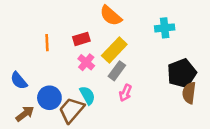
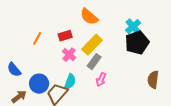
cyan cross: (165, 28) -> (133, 27), turned -35
orange line: (47, 43) -> (37, 39), turned 32
black pentagon: (182, 73) -> (137, 43), moved
cyan semicircle: (87, 95) -> (70, 82), turned 49

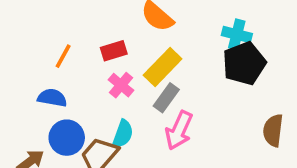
cyan cross: (133, 27) -> (237, 34), turned -35
blue semicircle: (14, 70) -> (52, 98), moved, turned 140
pink arrow: (101, 80) -> (179, 130), size x1.5

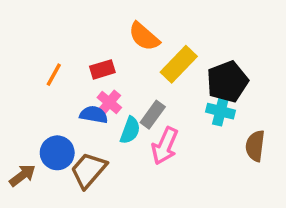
cyan cross: (237, 34) -> (220, 111), moved
yellow rectangle: (163, 67) -> (179, 64), moved
blue semicircle: (52, 98) -> (94, 115), moved
cyan semicircle: (123, 134) -> (130, 130), moved

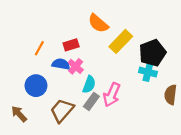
blue semicircle: (94, 115) -> (61, 64), moved
gray rectangle: (153, 115) -> (91, 101), moved
blue circle: (57, 153) -> (36, 86), moved
brown arrow: (22, 175) -> (19, 114), turned -96

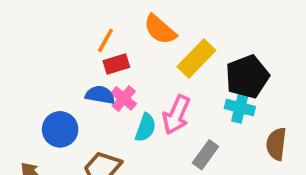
orange line: (39, 48) -> (105, 40), moved
pink arrow: (112, 95) -> (176, 115), moved
gray rectangle: (91, 101) -> (205, 155), moved

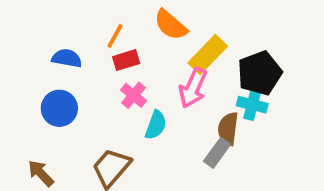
blue semicircle: (100, 95) -> (67, 58), moved
pink arrow: (176, 115) -> (193, 88), moved
blue circle: (60, 129) -> (59, 108), moved
brown semicircle: (276, 144) -> (228, 129), moved

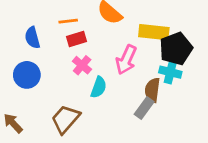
orange line: (115, 36) -> (68, 21), turned 54
yellow rectangle: (208, 55) -> (154, 32), moved, turned 52
blue semicircle: (67, 58) -> (32, 38), turned -115

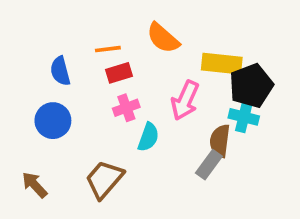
pink cross: (82, 65) -> (126, 108), turned 30

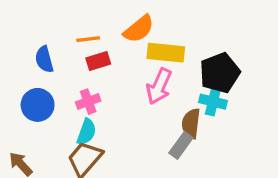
orange semicircle: (163, 38) -> (139, 29), turned -80
yellow rectangle: (222, 64) -> (166, 53), moved
pink cross: (126, 108) -> (88, 102), moved
cyan semicircle: (148, 137) -> (86, 132), moved

